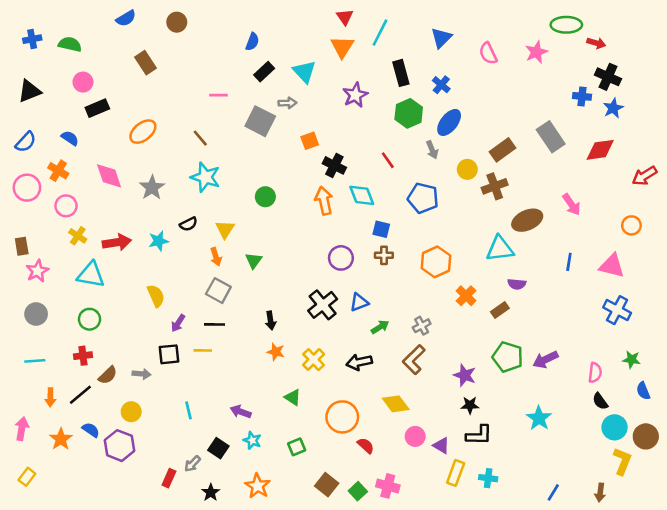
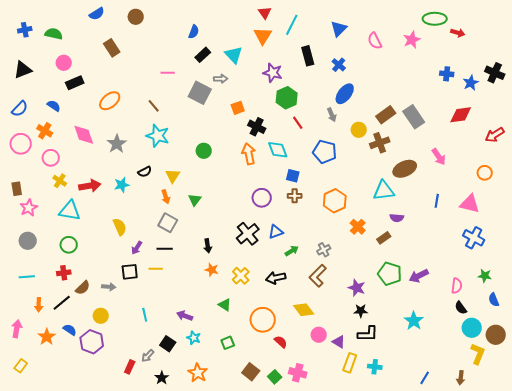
black cross: (608, 77) -> (495, 73), moved
purple star: (355, 95) -> (273, 73), turned -30
green hexagon: (409, 113) -> (287, 98), moved
gray rectangle: (551, 137) -> (414, 117), moved

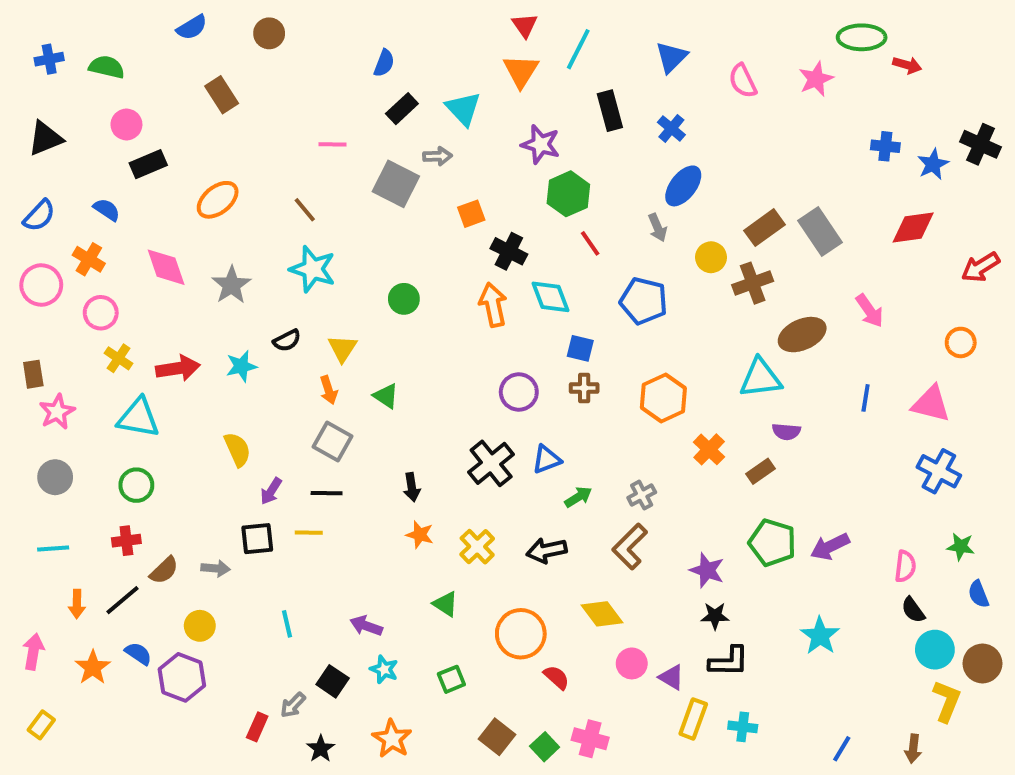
green triangle: (195, 200) -> (386, 396), turned -32

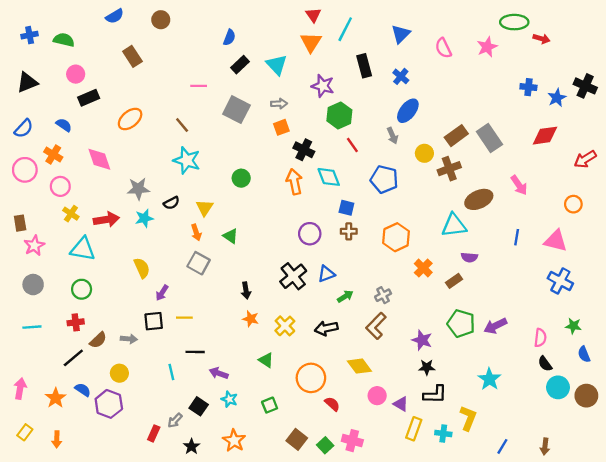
gray arrow: (438, 156) -> (279, 104), moved
gray star: (231, 285) -> (138, 189), moved, turned 30
black line: (327, 493) -> (195, 352), moved
orange arrow: (77, 604) -> (57, 439), moved
yellow L-shape: (947, 701) -> (468, 418), moved

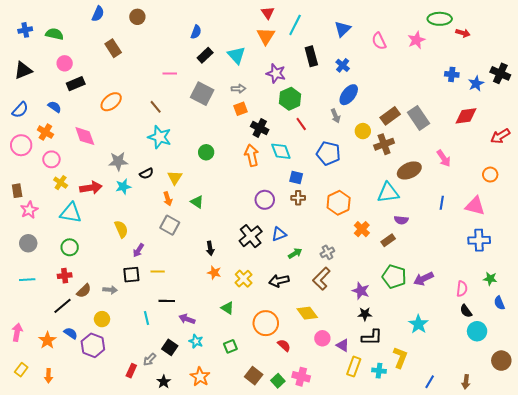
blue semicircle: (115, 16) -> (98, 14), turned -35
blue cross: (560, 281) -> (479, 240), turned -30
brown circle: (586, 396) -> (501, 361), moved

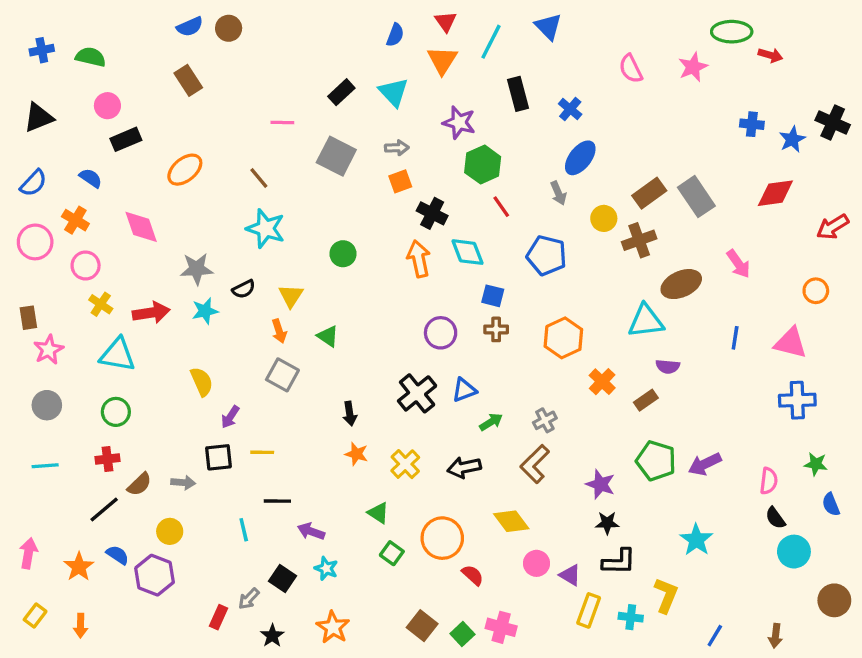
blue semicircle: (98, 14) -> (190, 27), moved, turned 42
blue triangle: (343, 29) -> (548, 27), moved, turned -30
blue semicircle: (196, 32) -> (395, 35), moved
green square: (230, 346) -> (392, 553), moved, turned -32

